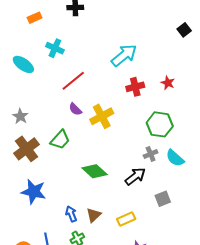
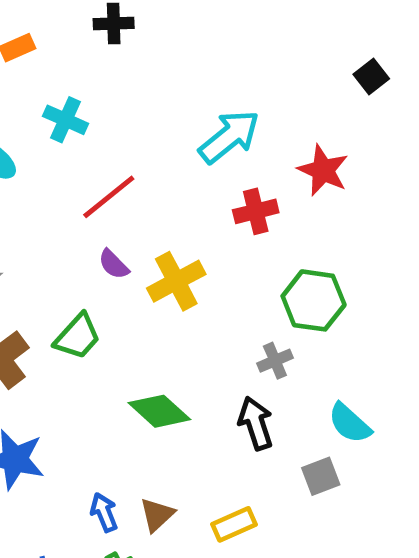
red star: (168, 83) -> (323, 170), moved, size x1.5
gray cross: (151, 154) -> (275, 361), moved
cyan semicircle: (175, 158) -> (350, 423), moved
black arrow: (135, 176) -> (256, 423), turned -70

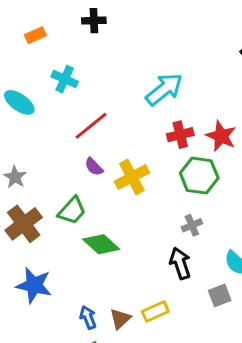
red star: (323, 170) -> (221, 136), moved
green hexagon: (314, 300) -> (199, 176), moved
green diamond: (159, 411) -> (101, 244), moved
yellow rectangle: (234, 524) -> (155, 312), moved

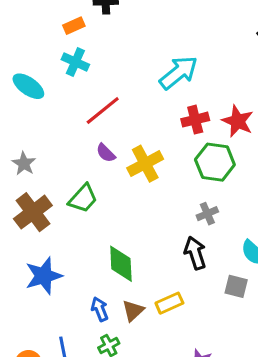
orange rectangle: (35, 35) -> (74, 26), moved
green diamond: (101, 244) -> (121, 264), moved, turned 45
blue star: (34, 285) -> (44, 276), turned -30
gray square: (220, 295) -> (236, 286), turned 35

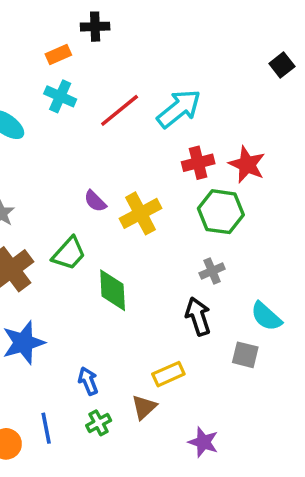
red line: (103, 110) -> (120, 110), moved
green diamond: (121, 264) -> (113, 290), moved
brown triangle: (133, 311) -> (144, 407), moved

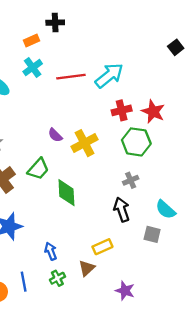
cyan cross: (60, 96) -> (33, 68), turned 30
red line: (120, 110) -> (71, 77), turned 32

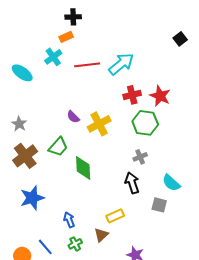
orange rectangle: (31, 41) -> (66, 37), moved
blue line: (24, 282) -> (45, 247), turned -30

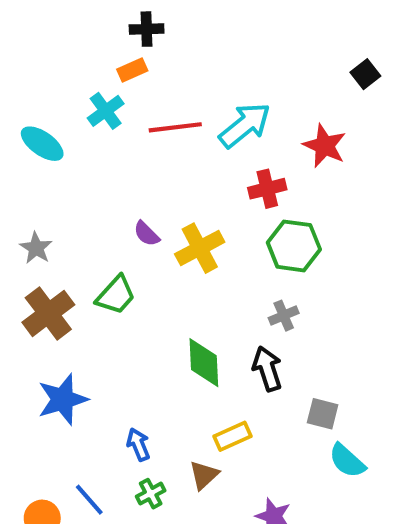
red star: (160, 96) -> (325, 146), moved
green diamond: (83, 168) -> (204, 363), moved
cyan semicircle: (171, 183) -> (347, 461), moved

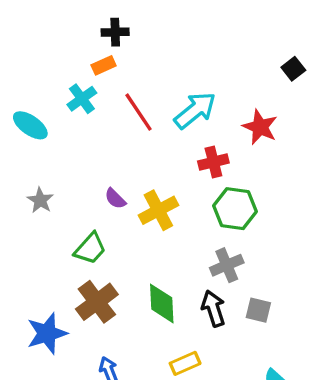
red line: (175, 127) -> (138, 112), turned 63
gray star: (36, 248) -> (40, 200), moved
brown cross: (48, 313) -> (97, 302), moved
gray cross: (284, 316) -> (227, 265), size x1.4
gray square: (323, 414) -> (258, 310), moved

